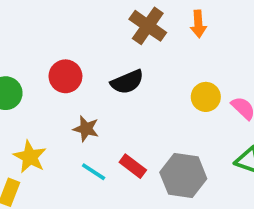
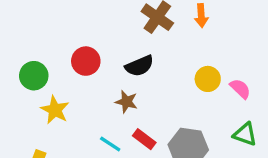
brown star: (86, 129) -> (126, 102), moved
yellow star: (30, 157) -> (55, 110), moved

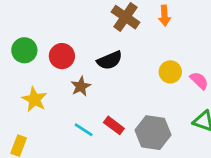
green circle: (34, 76) -> (24, 50), moved
brown star: (126, 102) -> (81, 86), moved, turned 30

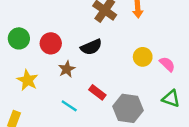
red rectangle: (114, 125) -> (97, 92), moved

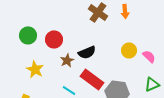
black semicircle: (91, 47) -> (87, 52), moved
red rectangle: (97, 92) -> (92, 79), size x1.6
green triangle: (171, 99) -> (152, 84), turned -42

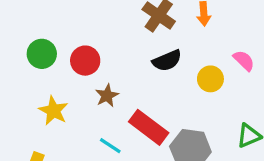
black semicircle: (87, 52) -> (167, 61), moved
pink semicircle: (149, 56) -> (244, 61), moved

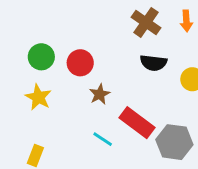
black semicircle: (167, 61) -> (153, 63), turned 30
yellow star: (53, 111) -> (38, 97), moved

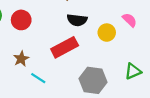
brown star: (100, 94) -> (21, 59), moved
red rectangle: (137, 123) -> (65, 47), moved, turned -65

